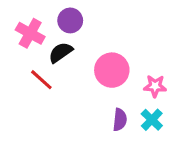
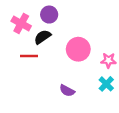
red line: (41, 80) -> (29, 56), turned -42
purple semicircle: (120, 120) -> (67, 91), moved, turned 112

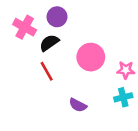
red line: (29, 56) -> (47, 71), moved, turned 60
cyan cross: (106, 84) -> (123, 97), turned 32

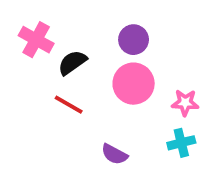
purple circle: (57, 17) -> (134, 40), moved
red line: (47, 71) -> (69, 105), turned -30

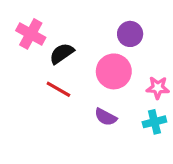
purple circle: (134, 40) -> (130, 34), moved
purple semicircle: (114, 154) -> (106, 117), moved

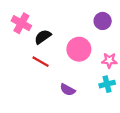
purple circle: (130, 34) -> (103, 21), moved
purple semicircle: (106, 117) -> (68, 90), moved

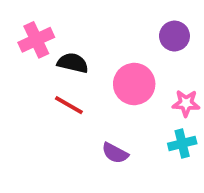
pink cross: (21, 23) -> (36, 40), turned 36
black semicircle: (43, 37) -> (73, 63), turned 48

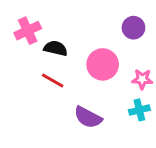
purple semicircle: (115, 153) -> (88, 117), size x1.4

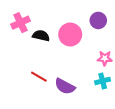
pink circle: (103, 64) -> (70, 35), moved
red line: (53, 81) -> (39, 77), moved

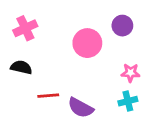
black semicircle: (41, 36) -> (21, 67), moved
red line: (39, 77) -> (48, 96), turned -35

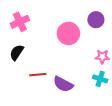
black semicircle: (21, 67) -> (17, 52), turned -70
cyan cross: (128, 101) -> (100, 79), turned 32

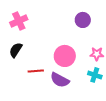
purple circle: (96, 20) -> (83, 20), moved
pink circle: (68, 33) -> (65, 56), moved

